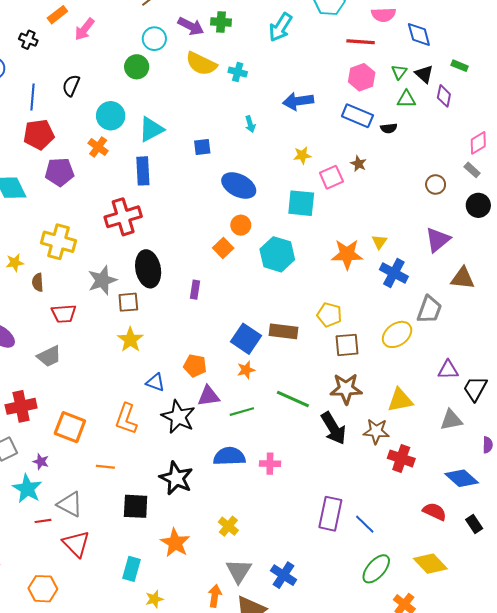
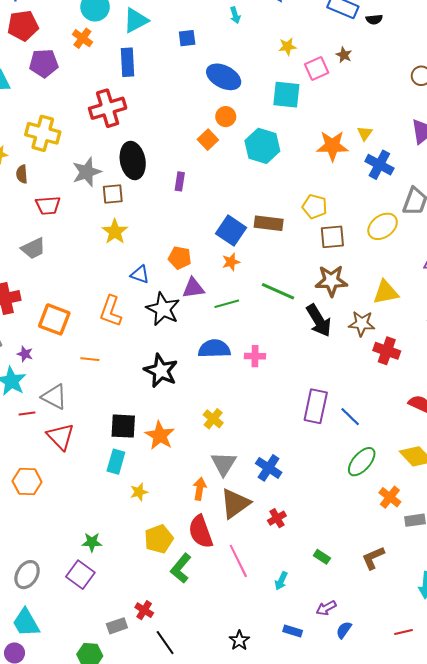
black square: (136, 506) -> (123, 426), moved

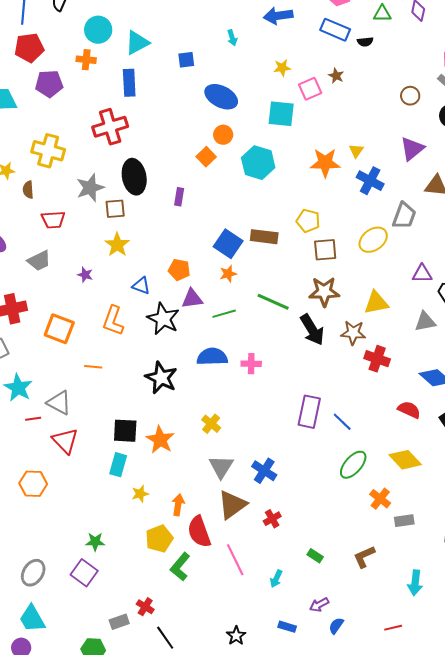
orange cross: (82, 38) -> (86, 60), turned -30
purple star: (25, 354) -> (85, 275), moved
orange arrow: (200, 489) -> (178, 505), moved

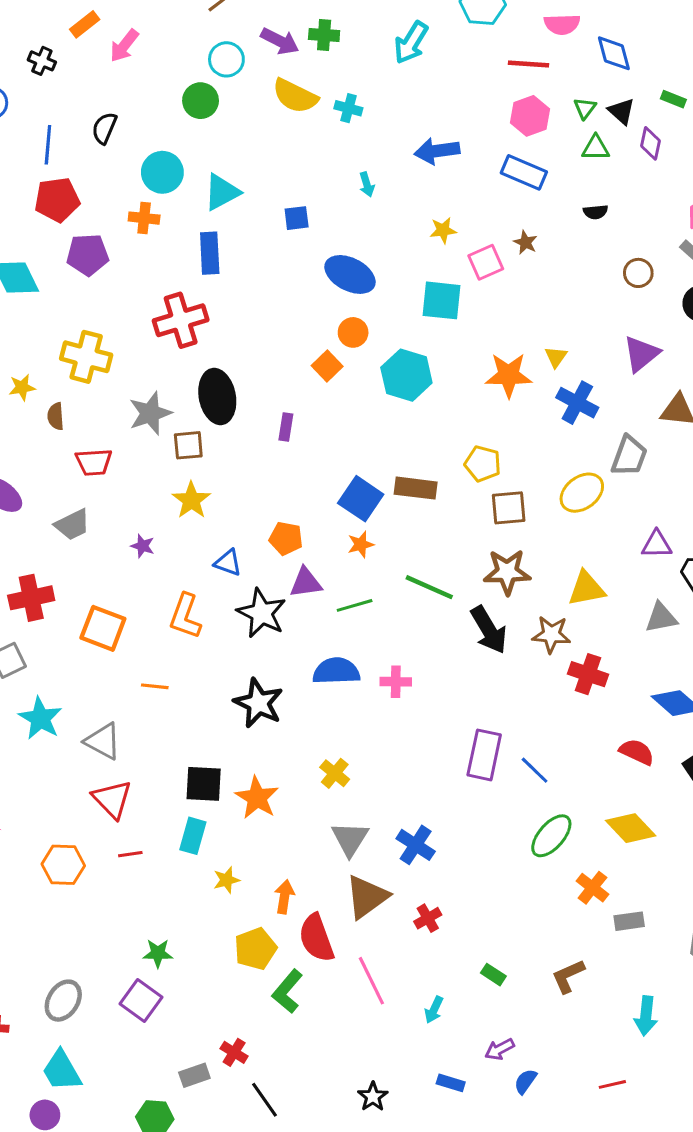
black semicircle: (365, 42) -> (596, 212), moved
red line: (33, 419) -> (130, 854), moved

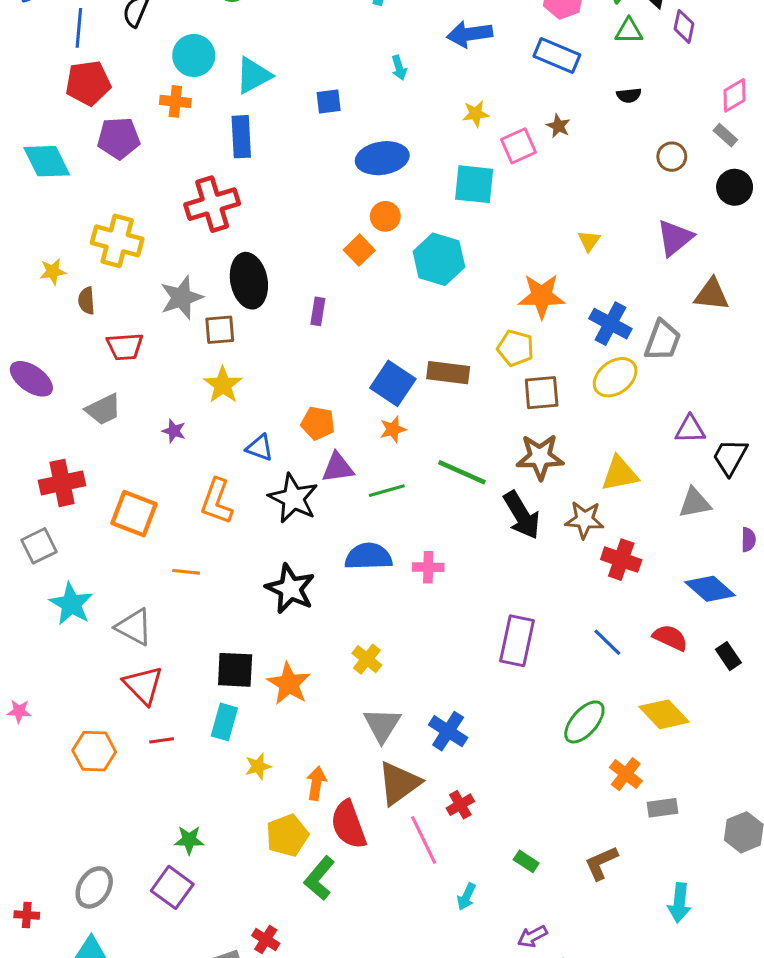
blue ellipse: (350, 274) -> (382, 158), turned -36
orange star: (509, 375) -> (542, 296), moved
blue cross: (577, 403) -> (610, 324), moved
blue line: (535, 770) -> (607, 642), moved
pink line: (371, 981) -> (424, 840), moved

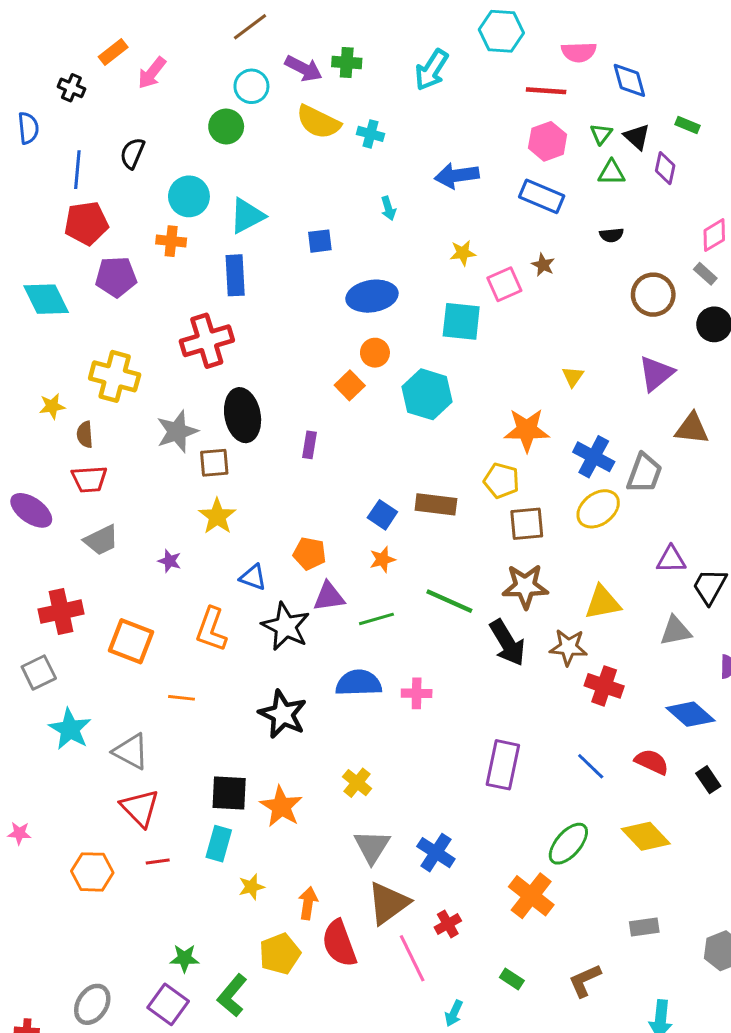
brown circle: (672, 157) -> (653, 295), size x1.5
red trapezoid: (125, 347) -> (89, 479), moved
blue square: (393, 383) -> (382, 515), size x0.7
orange cross: (626, 774) -> (531, 896), moved, size x1.4
green L-shape: (319, 878) -> (232, 995), moved

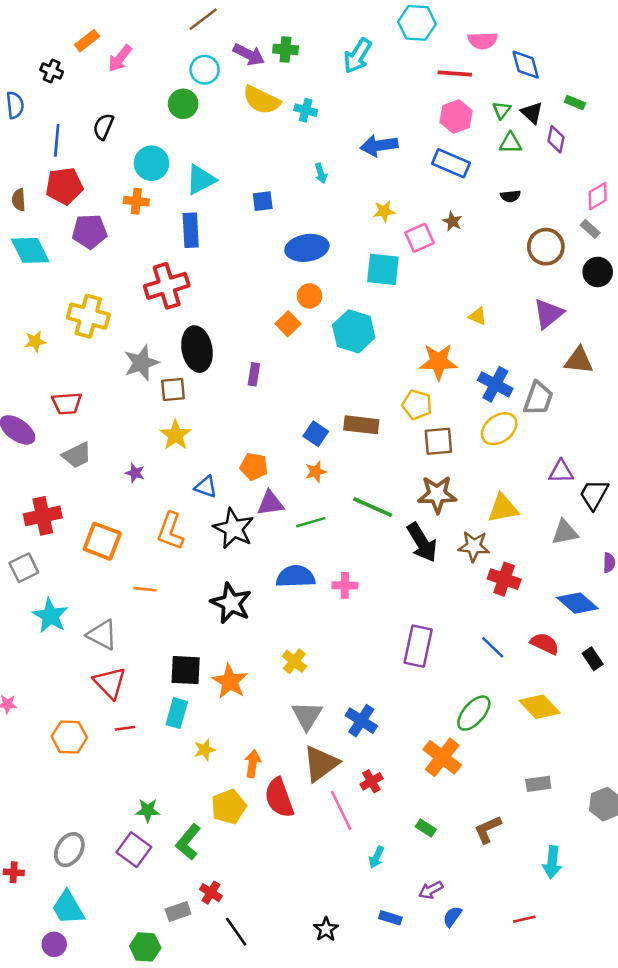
yellow triangle: (573, 376) -> (478, 316), turned -42
brown semicircle: (85, 434) -> (19, 200), moved

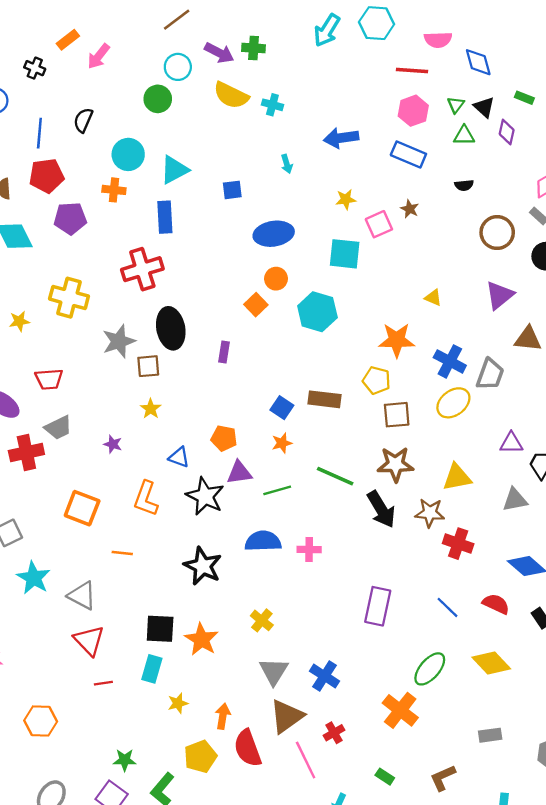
cyan arrow: (358, 56) -> (327, 30), moved
yellow star: (175, 435) -> (151, 409), size x0.7
red cross: (43, 516) -> (26, 452), moved
orange hexagon: (69, 737) -> (41, 721), moved

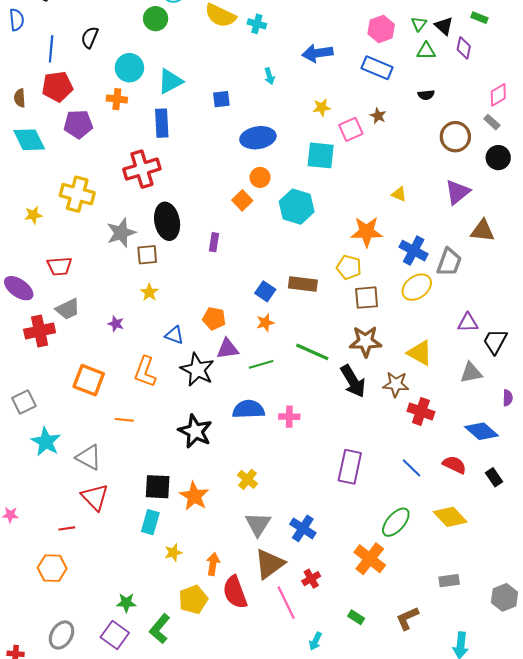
yellow triangle: (457, 477) -> (420, 353), turned 40
red line: (103, 683) -> (67, 528), moved

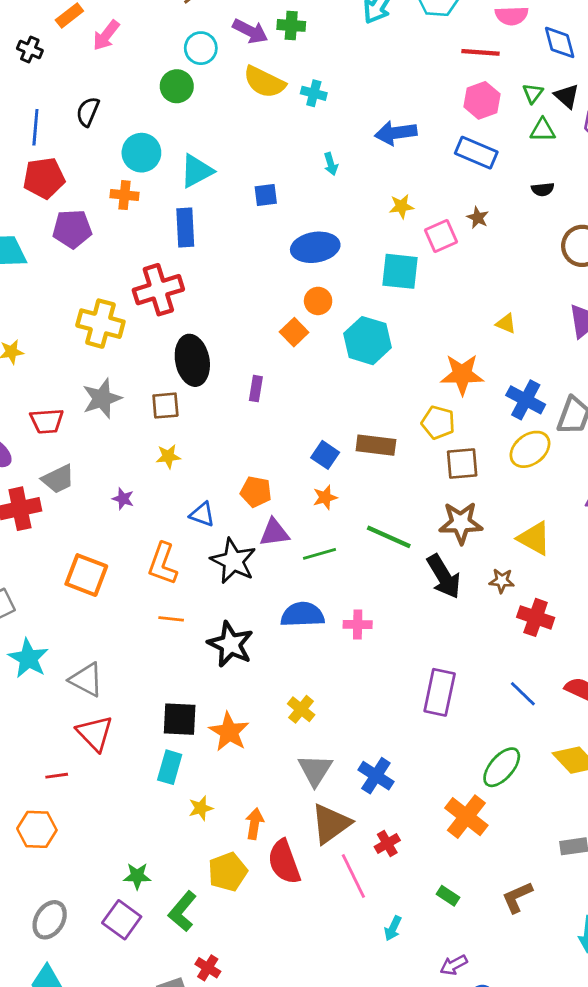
yellow cross: (77, 194) -> (100, 324), moved
gray star: (121, 233) -> (102, 398), moved
yellow star: (149, 292) -> (168, 456), turned 30
brown star: (396, 384) -> (502, 581), size x0.7
orange line: (124, 420) -> (171, 619), moved

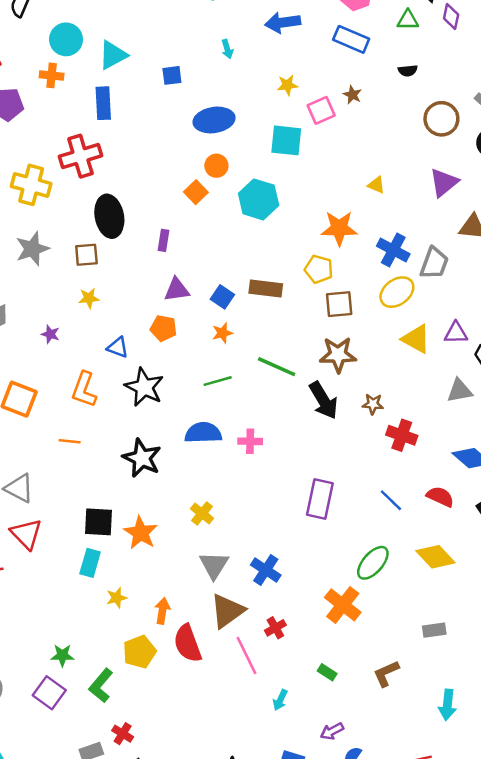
purple triangle: (274, 533) -> (177, 290), moved
yellow triangle: (534, 538) -> (416, 339), moved
orange line: (171, 619) -> (70, 441), moved

